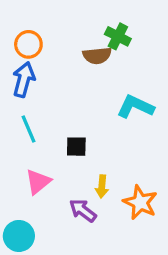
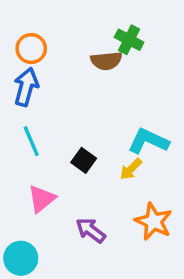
cyan L-shape: (135, 107) -> (148, 141), moved
black square: (76, 147) -> (84, 160), turned 35
yellow arrow: (102, 186) -> (131, 169), moved, turned 40

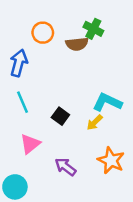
orange circle: (31, 49) -> (43, 33), moved

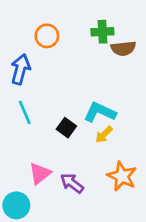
green cross: (93, 29) -> (102, 32), turned -30
brown semicircle: (77, 44) -> (123, 48), moved
cyan L-shape: (107, 102) -> (100, 112), moved
pink triangle: (30, 144) -> (40, 173), moved

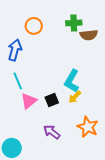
cyan L-shape: (100, 112) -> (72, 81), turned -85
black square: (66, 128) -> (52, 100), moved, turned 32
pink triangle: (40, 173) -> (29, 101), moved

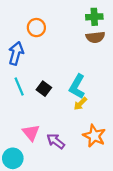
green cross: (74, 23) -> (94, 17), moved
black square: (52, 100) -> (44, 89), moved, turned -32
pink triangle: (29, 101) -> (31, 133), moved, turned -30

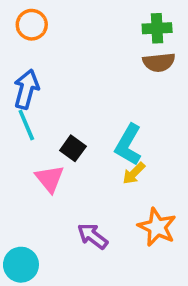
orange circle: (36, 28) -> (32, 25), moved
cyan line: (19, 87) -> (26, 125), moved
pink triangle: (31, 133) -> (50, 179), moved

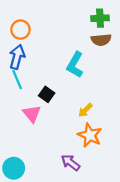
orange circle: (32, 25) -> (20, 30), moved
cyan L-shape: (128, 145) -> (75, 65), moved
orange star: (157, 227) -> (90, 135), moved
purple arrow: (93, 236) -> (70, 163), moved

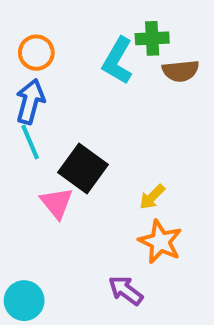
green cross: (100, 18) -> (152, 38), moved
cyan L-shape: (75, 65) -> (118, 61), moved
black square: (47, 94) -> (83, 168), size x1.6

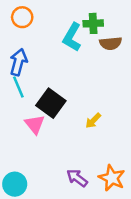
orange circle: (36, 53) -> (22, 17), moved
orange star: (160, 242) -> (112, 178), moved

